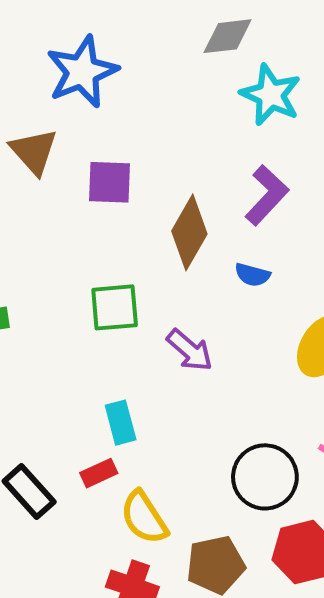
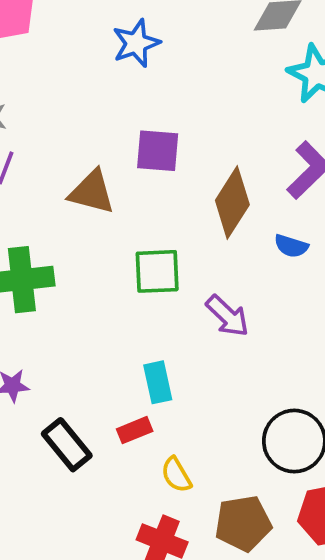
blue star: (82, 72) -> (136, 43), size x0.7
brown triangle: (34, 151) -> (92, 192), moved, turned -36
yellow semicircle: (144, 518) -> (176, 475), size x0.7

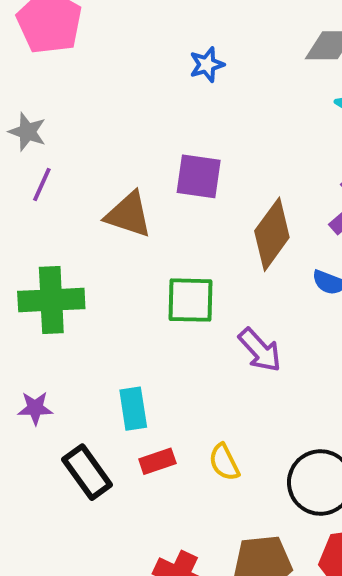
blue star: (136, 43) -> (207, 65), moved, size x0.7
cyan rectangle: (158, 382) -> (133, 409), moved
yellow semicircle: (176, 475) -> (224, 462), moved

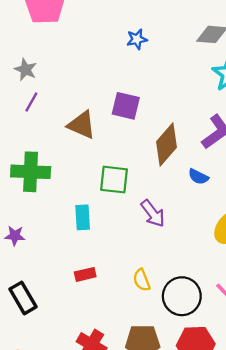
cyan rectangle: (133, 409) -> (83, 217), moved
yellow semicircle: (224, 462) -> (142, 280), moved
black rectangle: (87, 472) -> (23, 298), moved

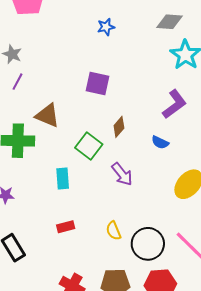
brown triangle: (82, 125) -> (47, 115), moved
brown diamond: (167, 145) -> (119, 127), moved, size x0.6
green square: (114, 180) -> (89, 146), turned 32

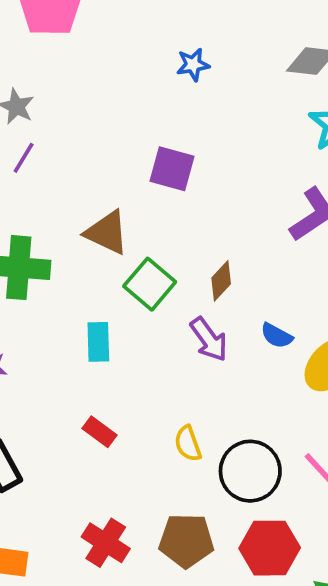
brown triangle: (47, 115) -> (107, 233), moved
brown diamond: (119, 127) -> (221, 281), moved
blue semicircle: (160, 142) -> (277, 336), moved
red rectangle: (66, 227) -> (99, 432), turned 48

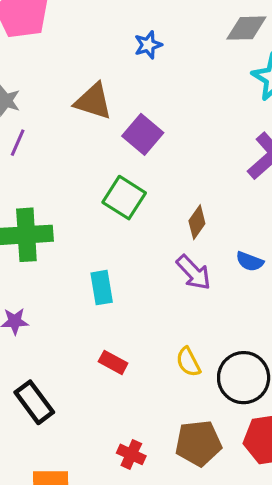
purple square: (172, 169) -> (143, 134), turned 33
brown triangle: (107, 233) -> (93, 101), moved
green square: (150, 284) -> (124, 198), moved
red cross: (106, 543) -> (131, 454), size x0.7

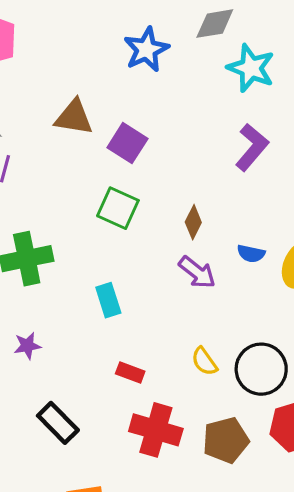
blue star: (148, 45) -> (146, 49), moved, size x1.6
red cross: (131, 454) -> (156, 430), moved, size x1.8

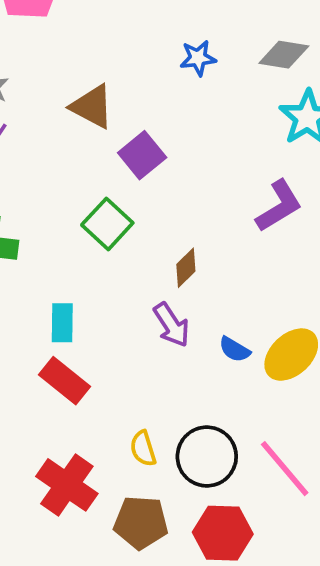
blue star: (146, 49) -> (198, 58), size x0.7
blue semicircle: (251, 254) -> (234, 349), moved
yellow semicircle: (204, 361) -> (143, 449), moved
red rectangle: (130, 372) -> (64, 381), moved, size x1.5

